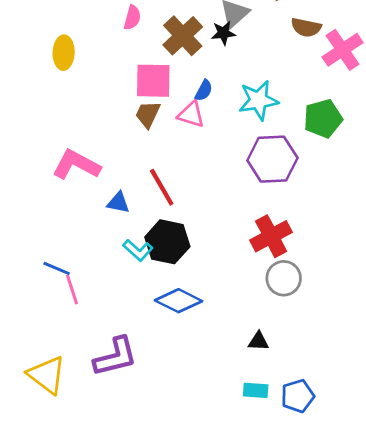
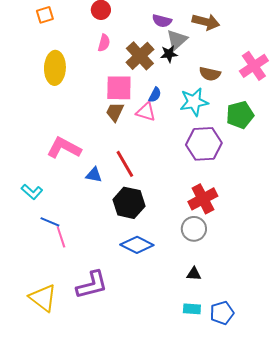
brown semicircle: (306, 27) -> (210, 74), moved
yellow ellipse: (64, 53) -> (55, 68), size x1.4
cyan L-shape: (138, 250) -> (32, 192), moved
gray circle: (284, 278) -> (194, 229), moved

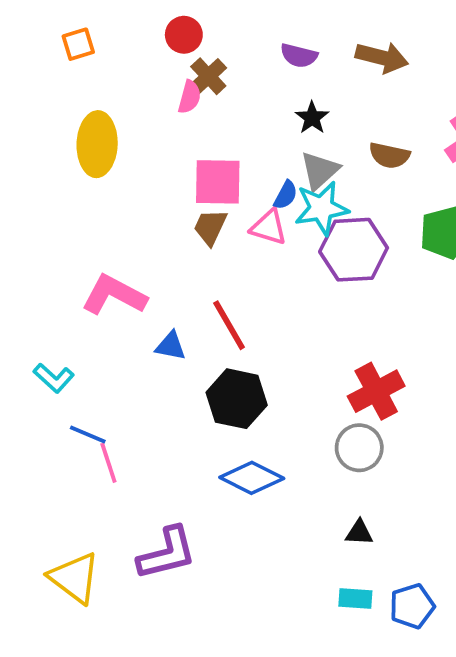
gray triangle: (177, 40) -> (320, 171), moved
black star: (169, 54) -> (312, 118), turned -30
brown cross: (140, 56) -> (208, 76), moved, size x0.7
cyan star: (194, 102) -> (321, 208), moved
purple hexagon: (204, 144) -> (354, 250), moved

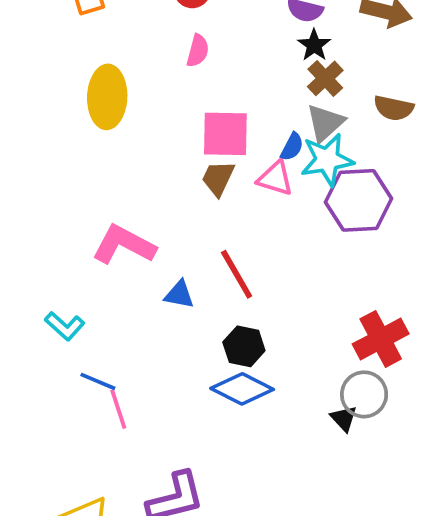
brown cross: (208, 76) -> (325, 78), moved
black star: (312, 118) -> (314, 45), moved
black hexagon: (237, 399) -> (244, 346), size x0.7
blue diamond: (252, 478) -> (242, 389), moved
black triangle: (359, 533) -> (344, 418), moved, turned 44

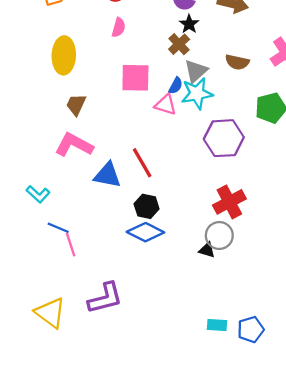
brown cross: (325, 78) -> (179, 44), moved
brown trapezoid: (218, 178) -> (76, 105), moved
purple hexagon: (359, 200) -> (224, 138), moved
blue triangle: (179, 295) -> (107, 175), size x1.5
black triangle: (344, 418) -> (207, 250), turned -30

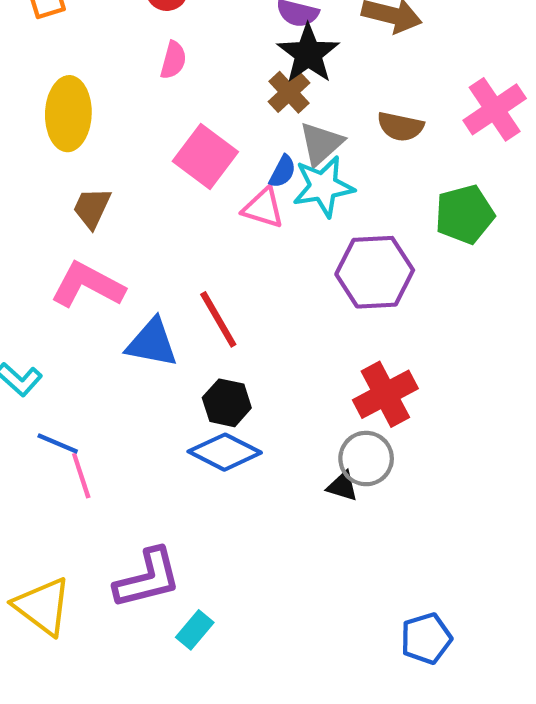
black star: (189, 24) -> (308, 54), size x1.6
pink square: (135, 78) -> (205, 156), turned 36
cyan rectangle: (217, 325) -> (195, 630), moved, turned -54

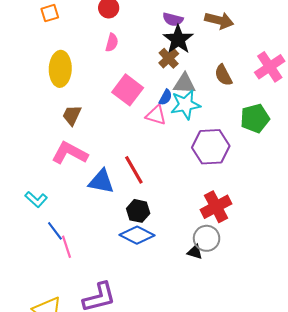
brown semicircle: (400, 127) -> (223, 75), turned 50
gray triangle: (321, 144) -> (184, 84), turned 45
blue line: (58, 444) -> (55, 231), turned 30

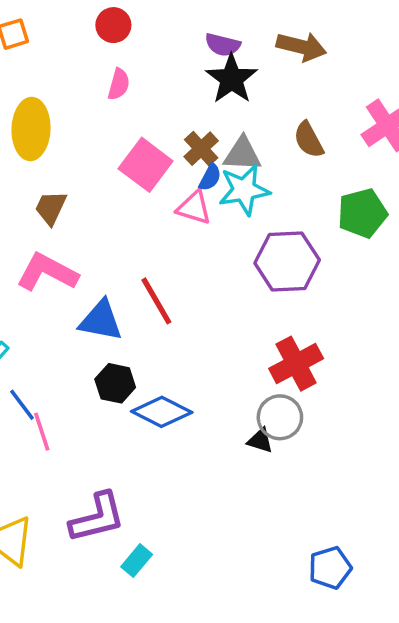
brown cross: (169, 58) -> (201, 149), moved
black hexagon: (138, 211) -> (115, 383), moved

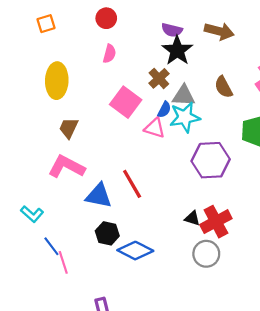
brown cross: (201, 149) -> (159, 78), moved
black triangle: (260, 441) -> (192, 218), moved

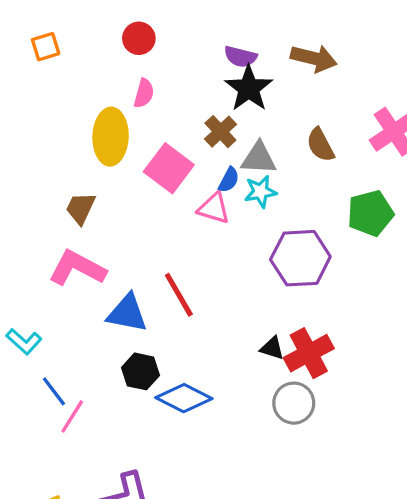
yellow ellipse: (57, 81) -> (111, 137), moved
cyan star: (185, 117) -> (260, 192), size x0.7
pink line: (63, 262) -> (72, 416), turned 50

